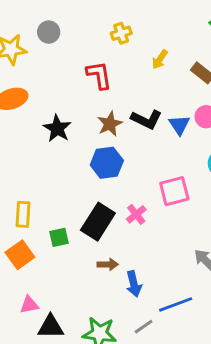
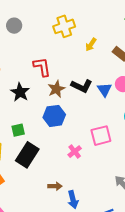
yellow cross: (121, 33) -> (64, 26), size x1.5
red L-shape: (99, 75) -> (42, 67), moved
black rectangle: (98, 222) -> (27, 155), moved
green square: (59, 237) -> (18, 130), moved

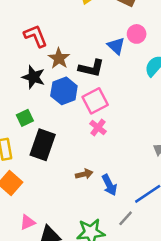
black L-shape: (82, 86) -> (91, 68), moved
black star: (20, 92) -> (33, 77), moved
pink square: (101, 136) -> (95, 101), moved

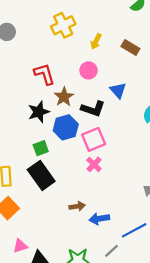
pink circle: (137, 34) -> (89, 70), moved
black star: (33, 77) -> (39, 112), turned 30
green square: (25, 118) -> (41, 148), moved
black rectangle: (43, 145) -> (41, 175), turned -60
blue arrow: (109, 185) -> (99, 219), turned 102

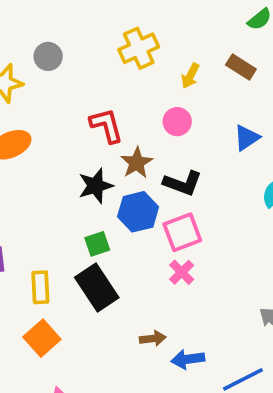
brown rectangle: (130, 48) -> (241, 67), moved
blue triangle: (118, 90) -> (247, 138), moved, turned 36

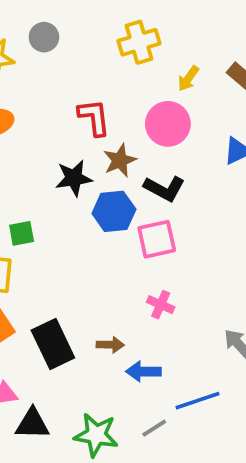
pink circle: (177, 122) -> (168, 124), size x1.5
green square: (97, 244) -> (22, 233), moved
pink cross: (182, 272) -> (161, 305), moved, turned -30
black rectangle: (97, 287) -> (53, 344), moved

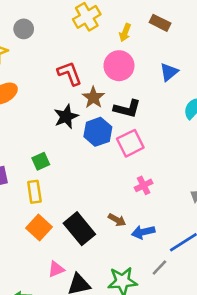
pink cross: (161, 305) -> (144, 185), turned -36
brown arrow: (110, 345) -> (117, 220), turned 42

